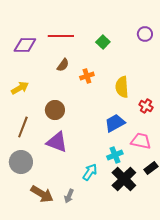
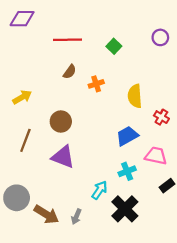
purple diamond: (25, 45) -> (22, 19), moved
gray circle: (21, 162) -> (17, 198), moved
black cross: (124, 179) -> (125, 209), moved

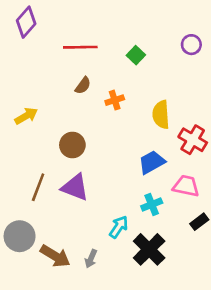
purple diamond: (22, 19) -> (26, 22), turned -50
red cross: (161, 117) -> (193, 140), size x1.5
brown line: (25, 140) -> (38, 187), moved

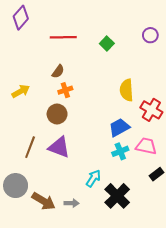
brown semicircle: (83, 86) -> (58, 71), moved
orange cross: (115, 100) -> (65, 90), moved
cyan cross: (152, 204) -> (120, 151), moved
gray arrow: (91, 259) -> (72, 203), turned -112

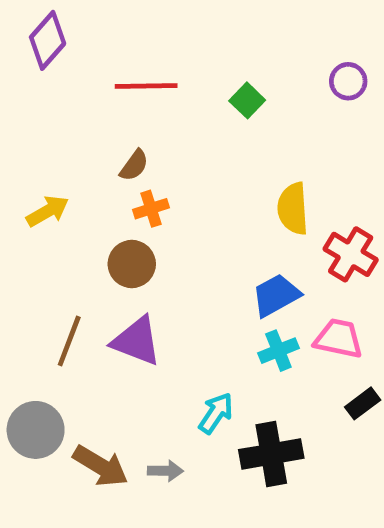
black cross: (117, 196) -> (271, 454), turned 35

